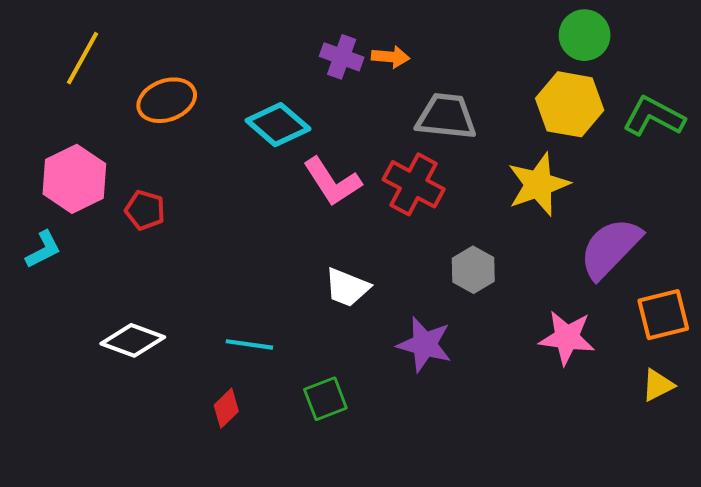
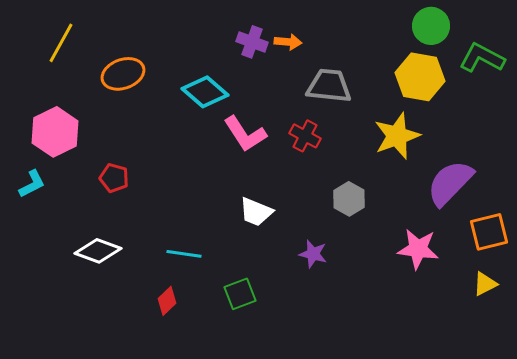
green L-shape: (654, 117) -> (482, 58), moved
red cross: (414, 184) -> (305, 136), size x0.7
red pentagon: (145, 210) -> (114, 178), moved
purple star: (424, 344) -> (313, 254), size x0.7

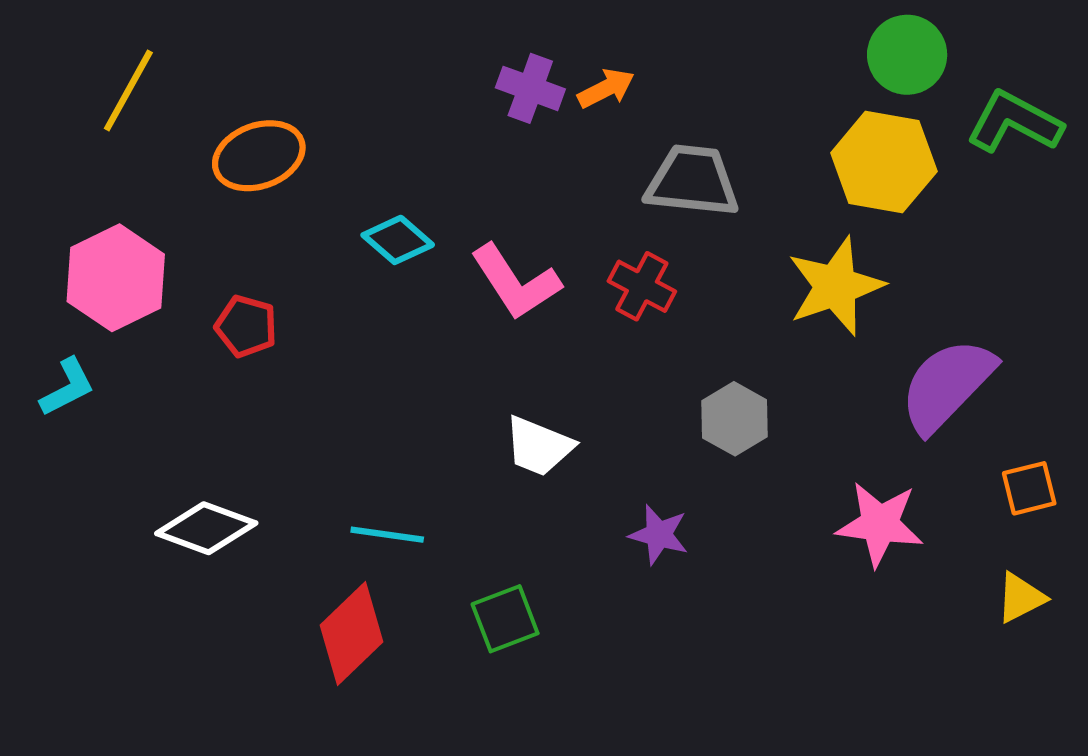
orange arrow: (288, 42) -> (606, 88), turned -32
cyan diamond: (205, 92) -> (398, 240), moved, size x0.7
red pentagon: (114, 178) -> (246, 326), moved
orange square: (489, 232) -> (1029, 488), size x0.7
red diamond: (167, 301) -> (351, 634), size x1.6

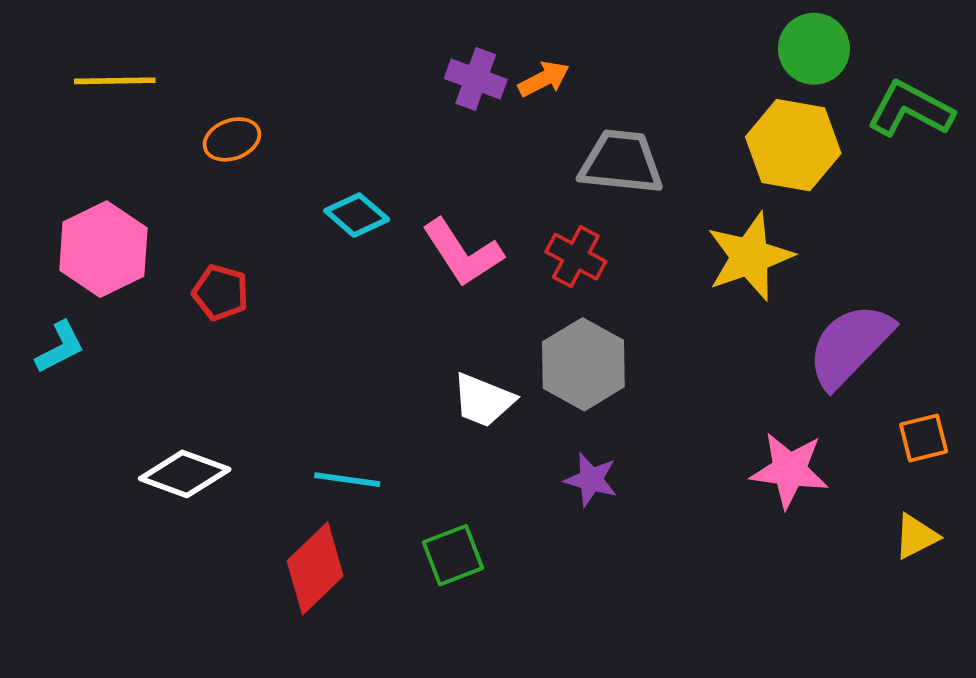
yellow line: (128, 90) -> (115, 81), turned 60
orange ellipse: (259, 156) -> (232, 139), size x0.7
gray hexagon: (734, 419) -> (583, 364), moved, size x1.4

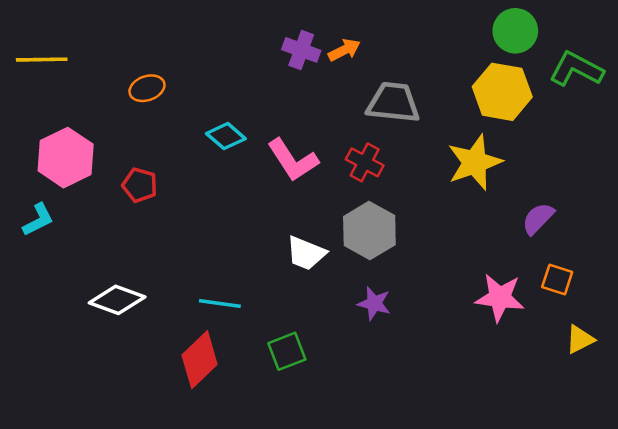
yellow line: (115, 81) -> (42, 60), moved
purple semicircle: (850, 345) -> (538, 219), size x0.6
orange square: (924, 438) -> (557, 280), moved, turned 32

